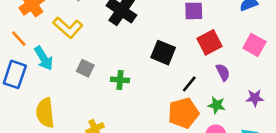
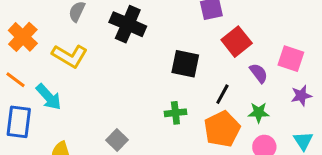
pink square: (254, 45) -> (291, 59), moved
gray square: (85, 68) -> (117, 140), moved, turned 30
green cross: (120, 80) -> (175, 113), moved

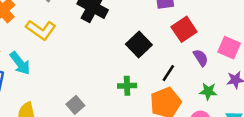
black square: (185, 64) -> (139, 45), turned 30
green star: (259, 112) -> (208, 91), moved

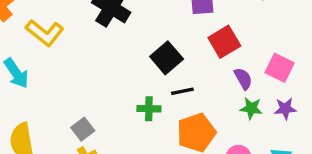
black line: (168, 73) -> (182, 91), moved, turned 42
green star: (208, 91) -> (251, 108), moved

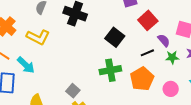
black line: (182, 91) -> (147, 53), moved
green cross: (149, 109) -> (110, 70), size x1.5

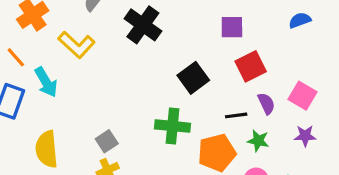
green star: (172, 57) -> (258, 141), moved

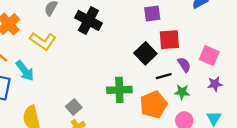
red square: (251, 66) -> (169, 40), turned 30
black square: (193, 78) -> (145, 53), moved

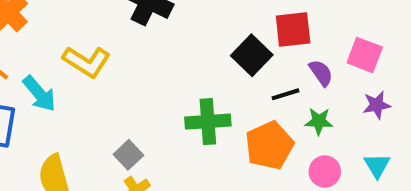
yellow L-shape: (43, 41) -> (87, 62), moved

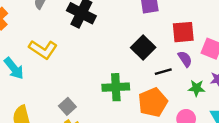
red square: (293, 29) -> (183, 32), moved
green star: (319, 121) -> (197, 88), moved

